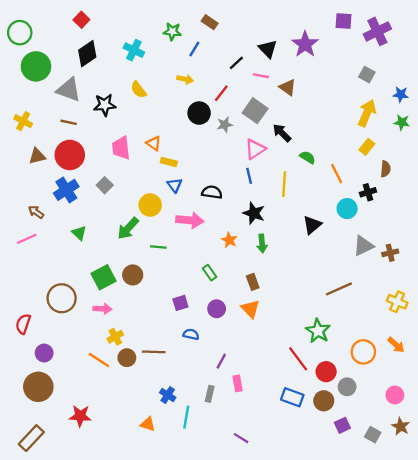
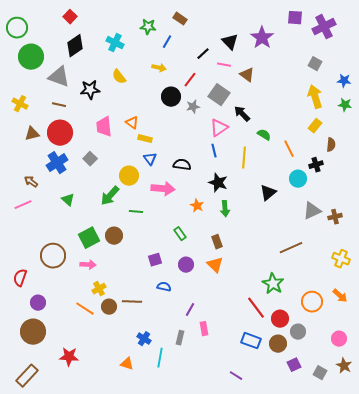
yellow arrow: (367, 113) -> (315, 97), turned -40
purple line: (241, 438) -> (236, 376), moved

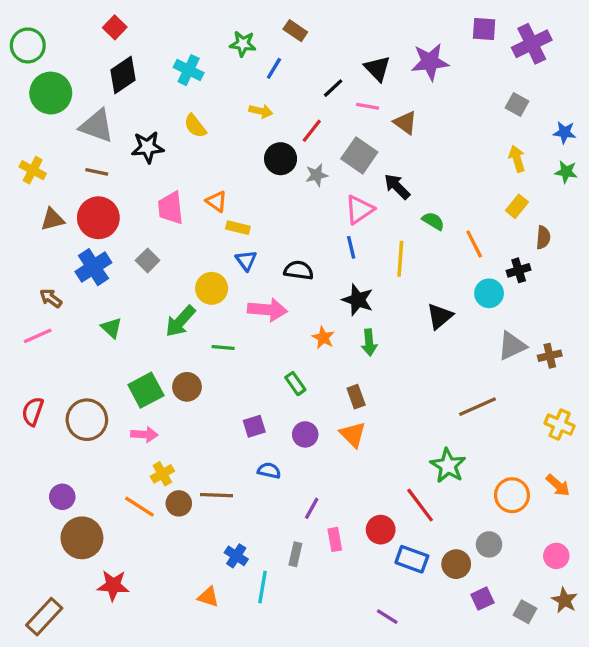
purple star: (262, 38) -> (430, 62), turned 30
yellow arrow: (315, 97) -> (517, 159), size x0.7
red semicircle: (20, 278) -> (33, 411), moved
red circle: (280, 319) -> (381, 530), moved
brown circle: (33, 332) -> (82, 538), moved

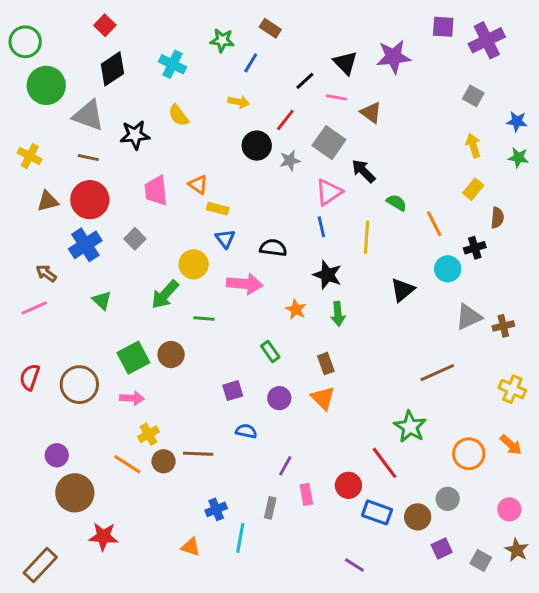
blue cross: (236, 556) -> (216, 509), turned 35

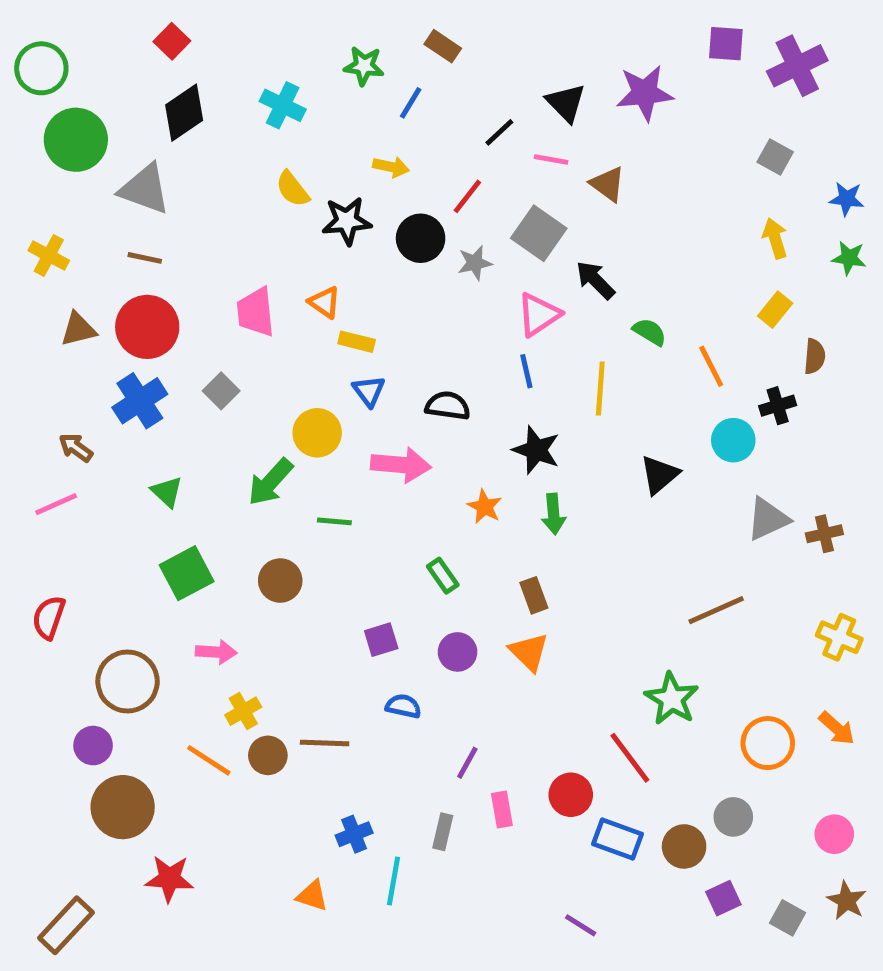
black star: (135, 135) -> (347, 221), moved
green square: (133, 358) -> (187, 573), moved
brown circle: (79, 385) -> (128, 681), moved

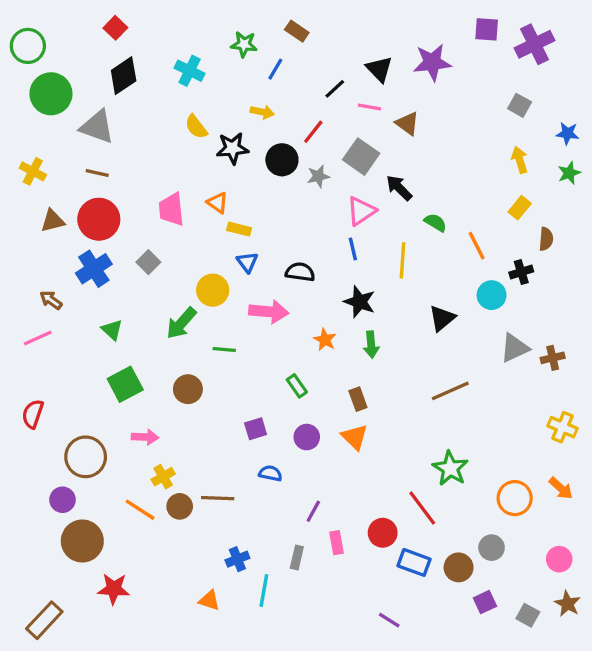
green star: (849, 258) -> (569, 173), turned -30
brown line: (716, 610) -> (450, 391), moved

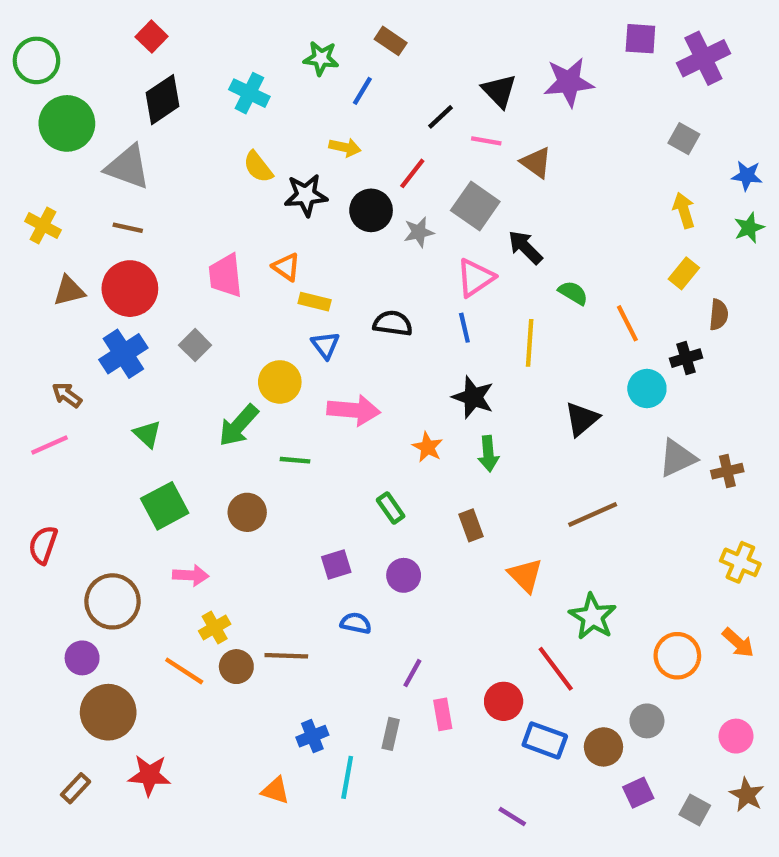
black semicircle: (300, 272) -> (393, 323), moved
orange triangle: (355, 437) -> (525, 575), moved
brown rectangle: (44, 620) -> (76, 788), moved, size x0.6

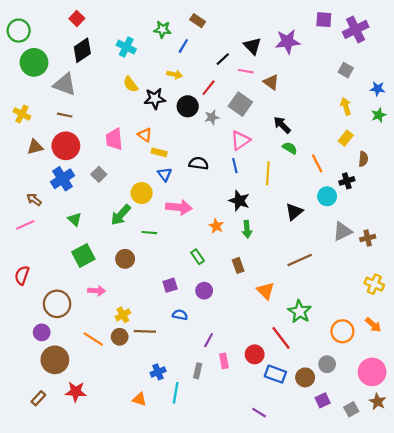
black arrow: (525, 247) -> (282, 125), moved
yellow cross: (215, 627) -> (123, 315), moved
pink circle: (736, 736) -> (372, 372), size x1.6
gray square: (695, 810) -> (351, 409), turned 32

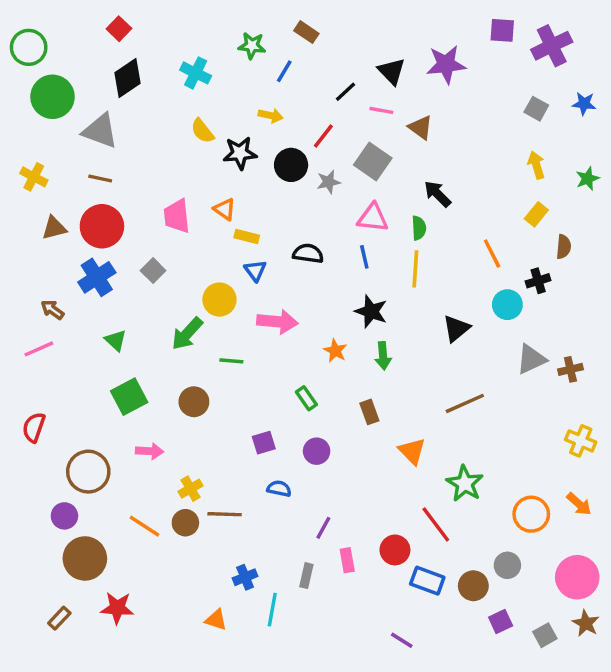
blue star: (378, 89) -> (584, 104), moved
pink triangle: (240, 140) -> (373, 218), turned 40
green semicircle: (290, 148) -> (419, 228), moved, turned 56

